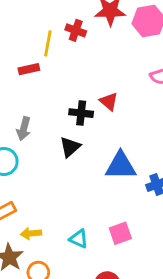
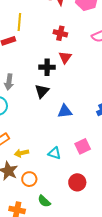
red cross: (76, 30) -> (60, 33), moved
red triangle: (109, 101) -> (65, 57), turned 32
blue triangle: (121, 166) -> (65, 111), moved, size x0.7

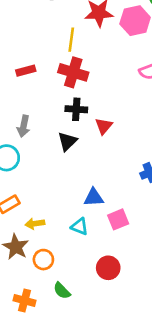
yellow line: (19, 22) -> (71, 40), moved
red cross: (60, 33) -> (73, 72), moved, size x1.5
red triangle: (65, 57) -> (104, 126), moved
blue triangle: (65, 111) -> (94, 197), moved

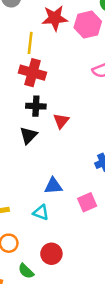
pink square: (118, 219) -> (87, 202), moved
red circle: (108, 268) -> (51, 254), moved

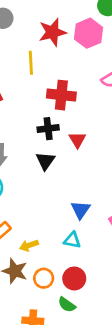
red cross: (32, 73) -> (61, 95), moved
blue triangle: (53, 186) -> (81, 210), turned -42
red circle: (51, 254) -> (74, 278), moved

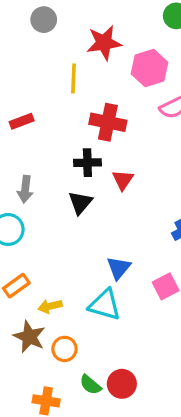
pink hexagon: (88, 33) -> (149, 68), moved
cyan triangle: (72, 240) -> (105, 305), size x1.5
red circle: (74, 278) -> (122, 384), moved

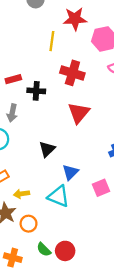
red rectangle: (22, 121) -> (13, 79), moved
black cross: (87, 163) -> (36, 91), moved
red triangle: (123, 180) -> (79, 113), size x1.5
black triangle: (80, 203) -> (47, 149), moved

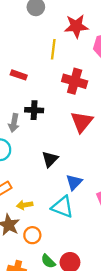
red rectangle: (13, 79) -> (19, 75), moved, turned 35
black cross: (36, 91) -> (34, 110), moved

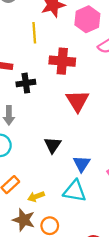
black cross: (34, 110) -> (26, 83), moved

